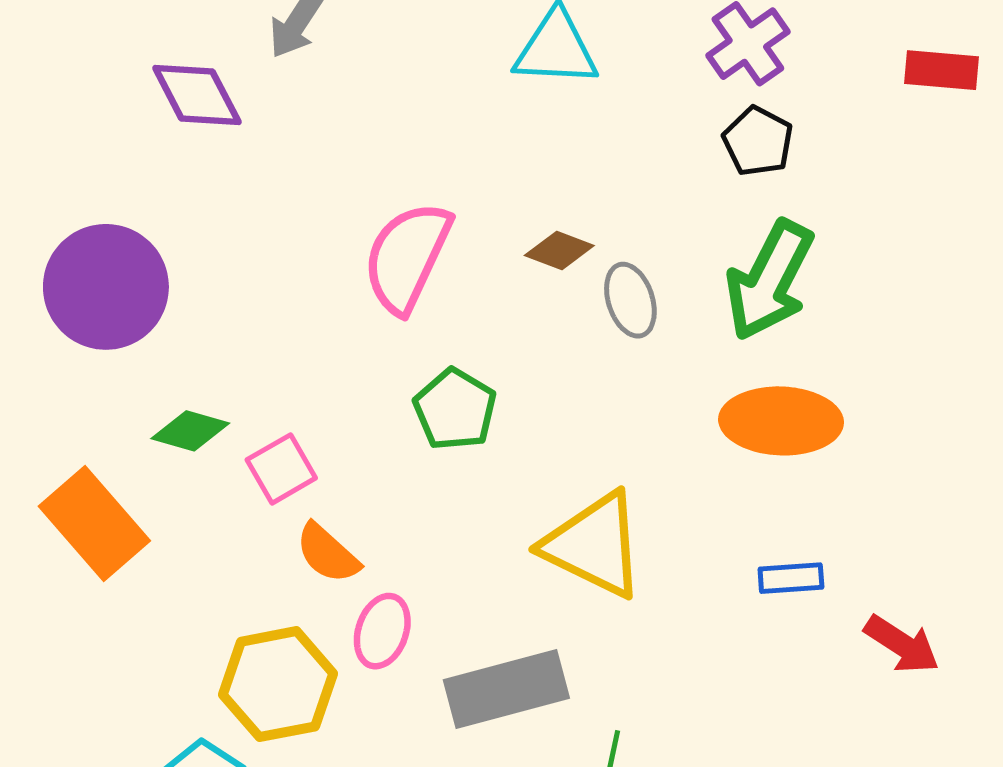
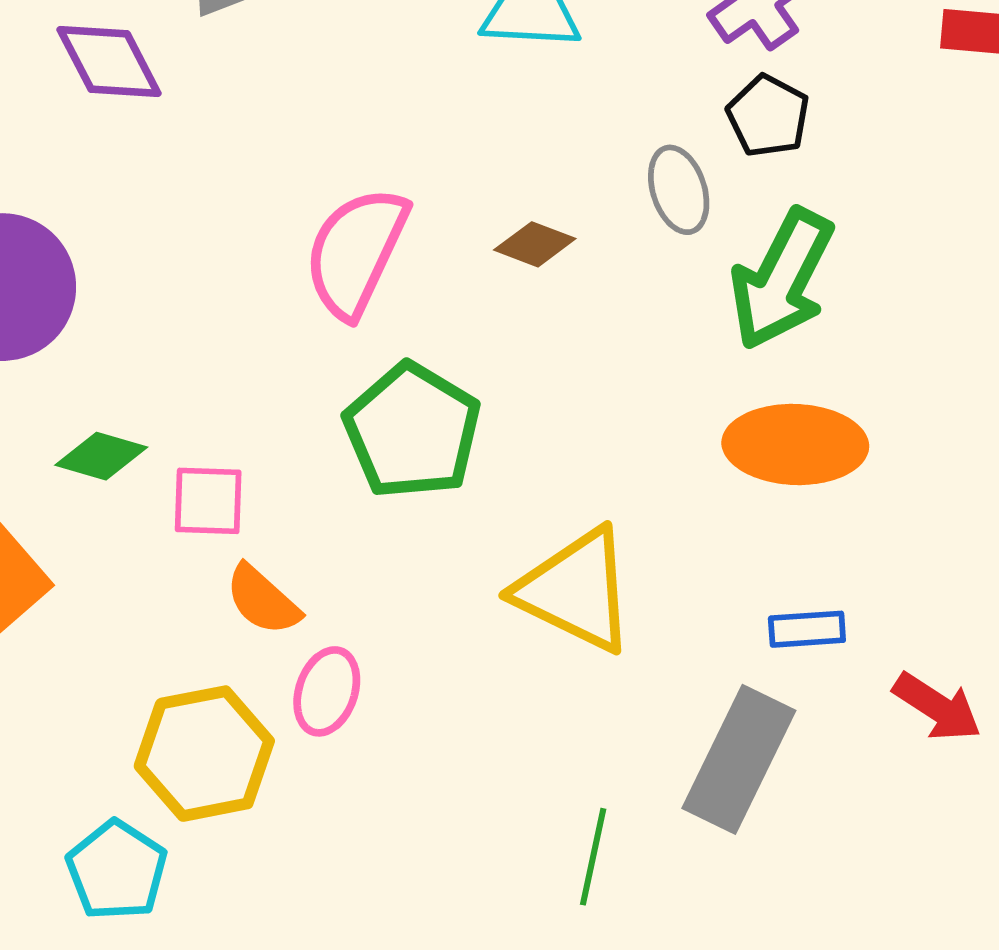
gray ellipse: (630, 300) -> (679, 190), moved
green pentagon: (455, 409) -> (412, 431), size x1.4
pink square: (281, 469) -> (208, 501), turned 32
gray rectangle: (506, 689) -> (739, 759), moved, turned -49

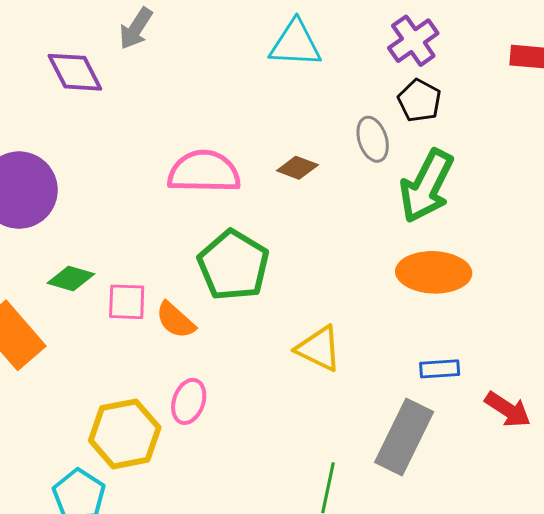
pink semicircle: (356, 252) -> (204, 172), turned 66
yellow triangle: (576, 590) -> (319, 349), size x0.7
orange semicircle: (263, 600) -> (175, 320), moved

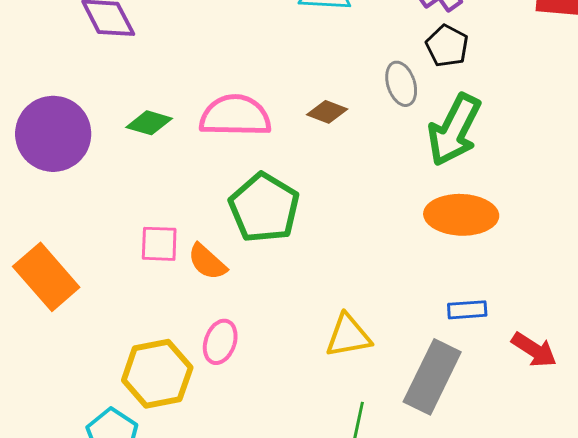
green diamond: (71, 278) -> (149, 123), moved
yellow triangle: (319, 349) -> (348, 336), moved, turned -36

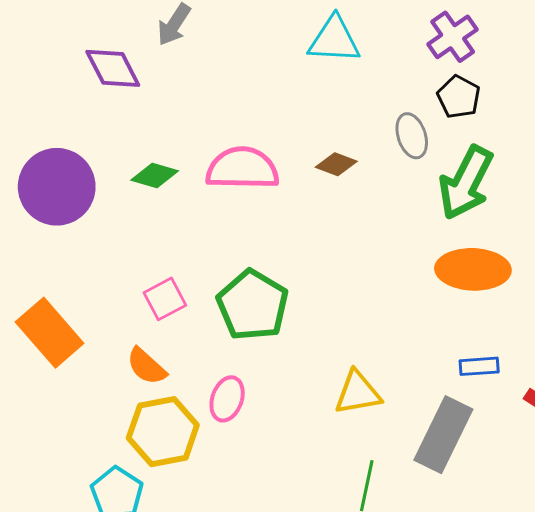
green pentagon: (264, 208) -> (253, 305), moved
pink square: (159, 244) -> (165, 299), turned -30
orange semicircle: (207, 262) -> (146, 366), moved

